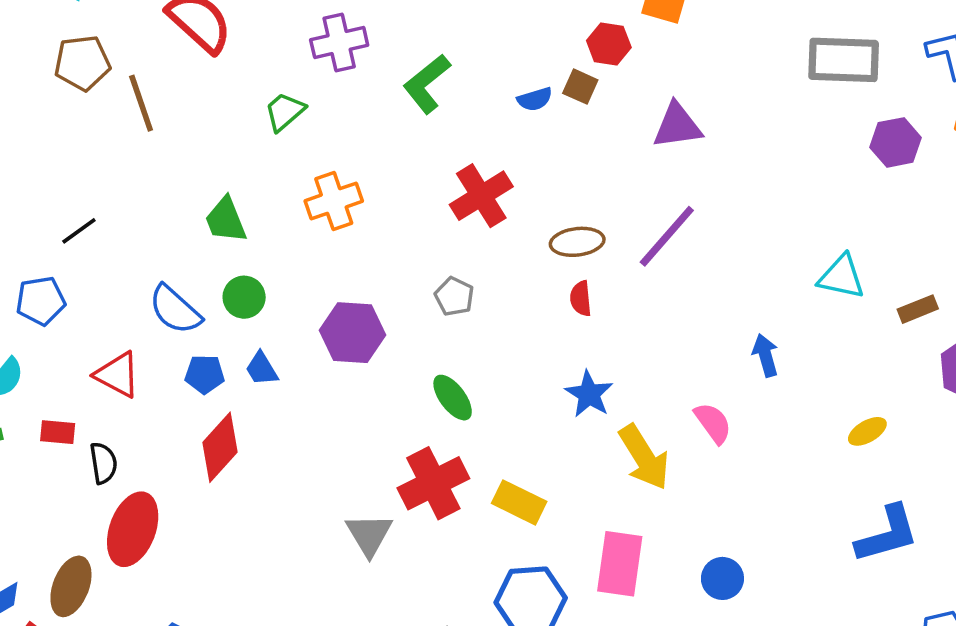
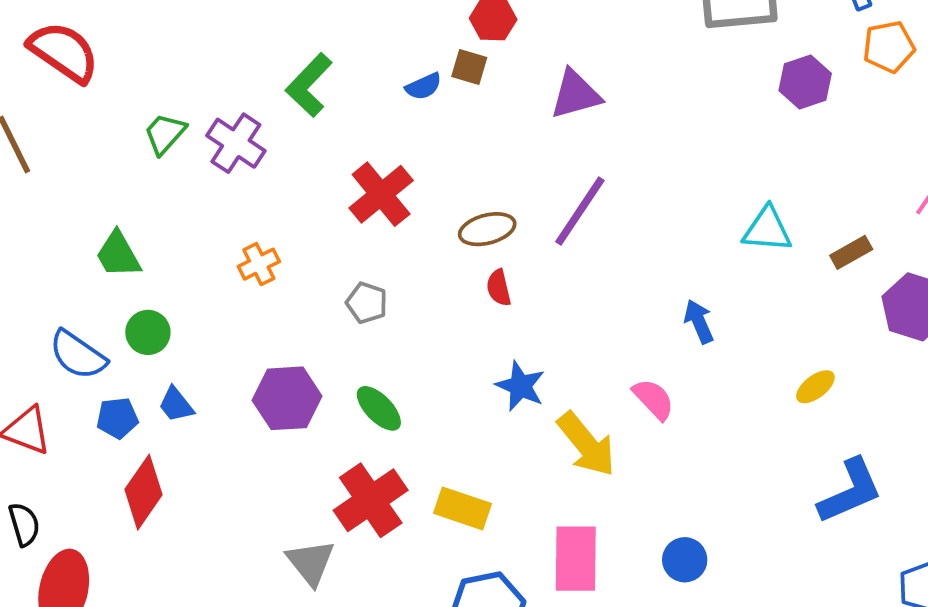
purple cross: (339, 42) -> (236, 143), moved, turned -36
orange cross: (334, 201) -> (259, 264), moved, size x0.7
purple hexagon: (352, 333) -> (287, 398), moved

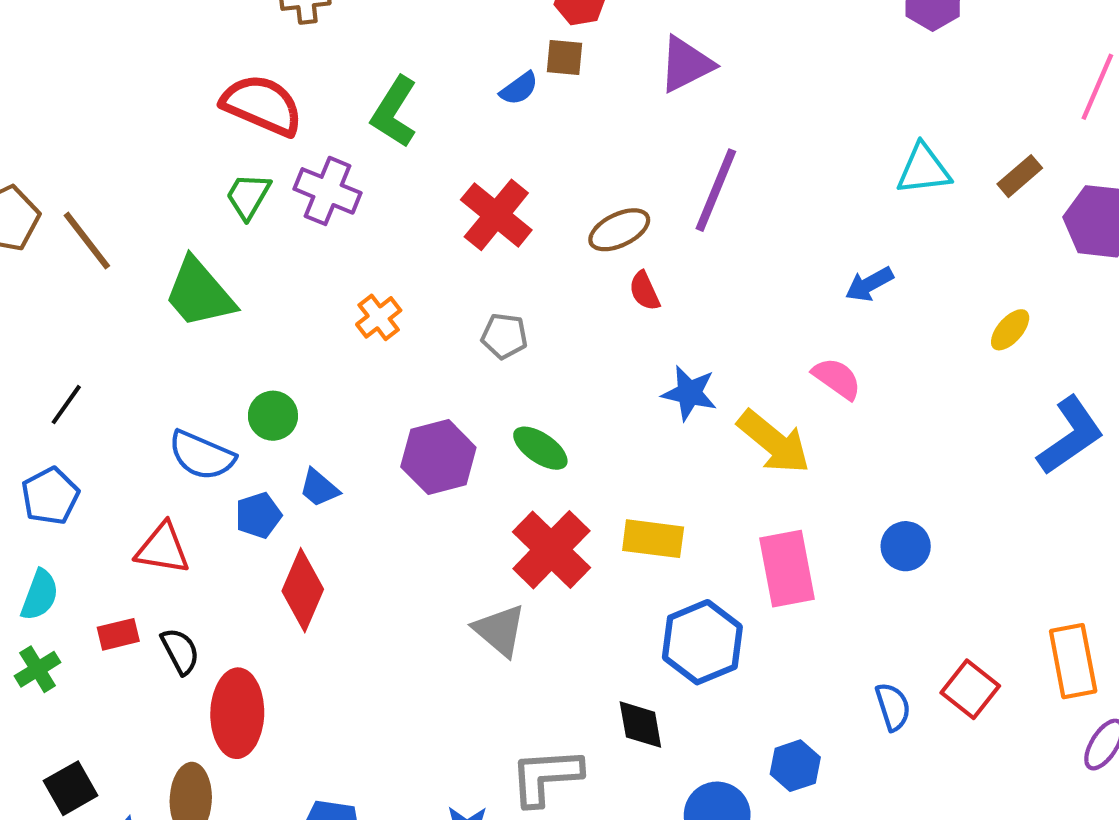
red semicircle: (64, 52) -> (262, 105), moved
green trapezoid: (118, 255) -> (199, 293), moved, size x1.4
blue arrow: (699, 321) -> (869, 284), turned -84

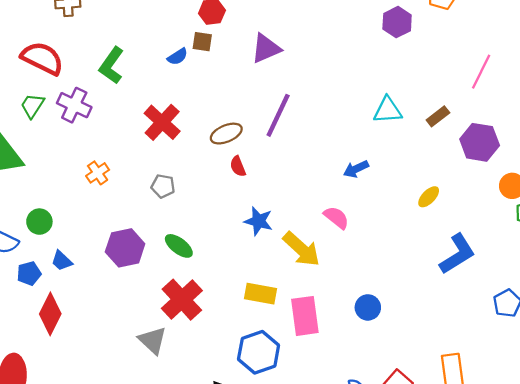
yellow rectangle: (653, 539) -> (260, 294), moved

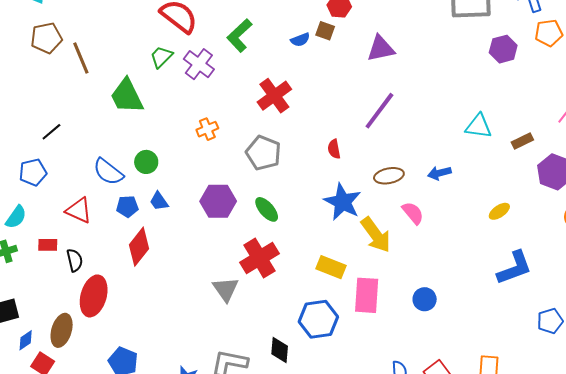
brown ellipse: (226, 134) -> (389, 176), moved
gray pentagon: (163, 186) -> (263, 153), size x1.6
blue star: (259, 221) -> (343, 202), size x1.4

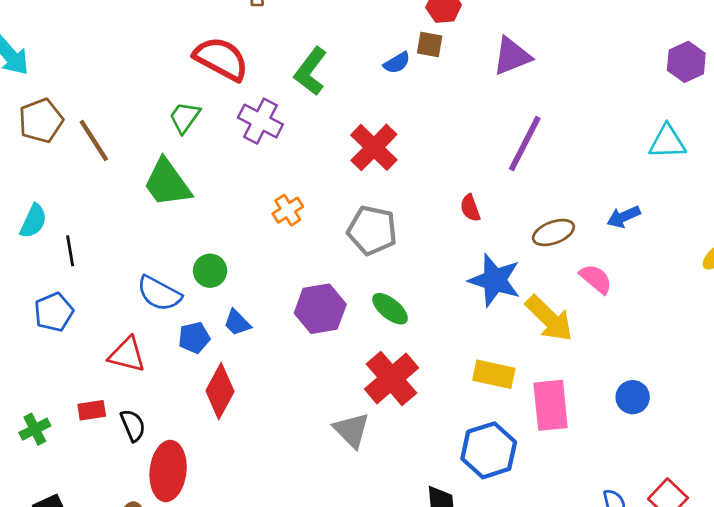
purple hexagon: (503, 49) -> (686, 62), moved
green trapezoid: (161, 57) -> (185, 117), moved
black line: (51, 132) -> (70, 251), turned -50
cyan semicircle: (16, 217) -> (33, 221), moved

